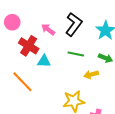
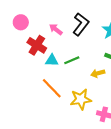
green line: (76, 54) -> (72, 60), moved, turned -35
orange line: (22, 82) -> (52, 88), moved

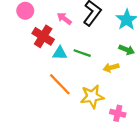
green line: (72, 60) -> (82, 53), turned 42

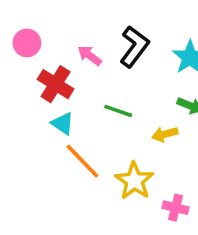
cyan triangle: (60, 53) -> (63, 123), moved, turned 32
yellow star: (92, 97) -> (134, 181), turned -30

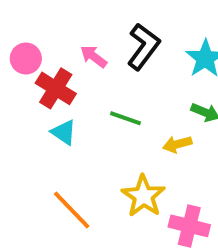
pink circle: (27, 43) -> (26, 59), moved
orange line: (82, 161) -> (72, 210), moved
pink cross: (175, 208) -> (189, 226), size x1.4

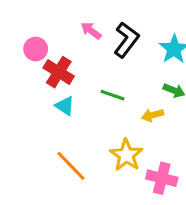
pink arrow: (94, 57) -> (91, 31), moved

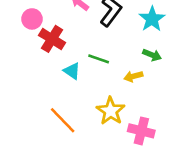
cyan triangle: (65, 106) -> (72, 71), moved

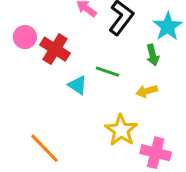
pink circle: (32, 19) -> (25, 37), moved
green arrow: (152, 55) -> (153, 55), moved, turned 54
orange line: (63, 120) -> (44, 148), moved

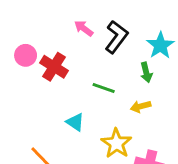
cyan triangle: (78, 85) -> (75, 122), moved

